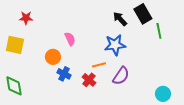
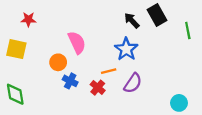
green line: (159, 31) -> (188, 30), moved
pink semicircle: (70, 39) -> (77, 43), size x1.5
blue star: (115, 45) -> (126, 49), turned -30

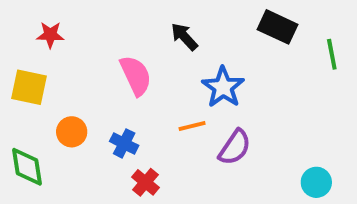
black rectangle: (157, 15) -> (277, 27), turned -35
black arrow: (132, 21) -> (184, 37), moved
orange circle: (58, 62) -> (72, 132), moved
red cross: (98, 88) -> (145, 182), moved

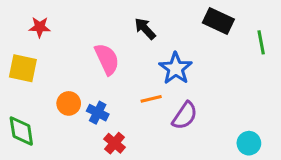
orange circle: (72, 132) -> (69, 103), moved

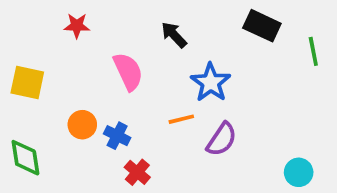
red star: (40, 27) -> (77, 26), moved

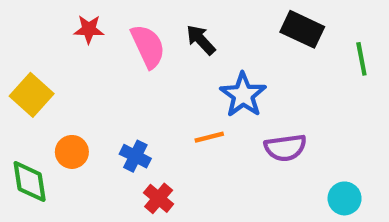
pink semicircle: (128, 71) -> (148, 46), moved
yellow square: (27, 82) -> (32, 95), turned 30
orange circle: (82, 125) -> (72, 152), moved
purple semicircle: (222, 139) -> (285, 148), moved, turned 48

